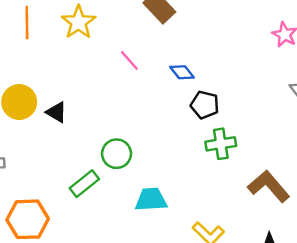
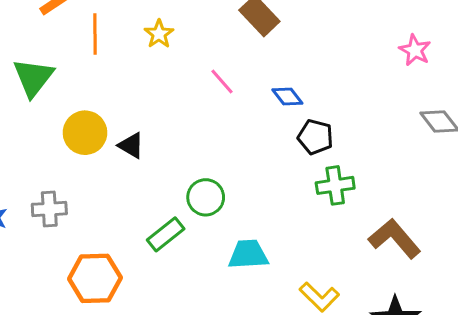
yellow star: (78, 22) -> (159, 34), size x0.7

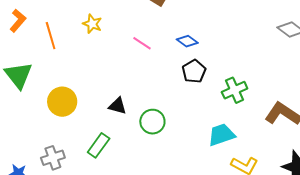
black pentagon: (315, 137) -> (194, 71), moved, turned -30
black triangle: (131, 145) -> (118, 106), moved
green rectangle: (166, 234) -> (99, 145), moved
cyan trapezoid: (248, 254) -> (221, 135), moved

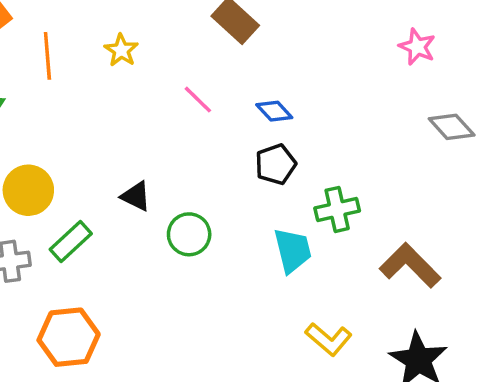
yellow circle: (62, 102) -> (28, 190), moved
cyan trapezoid: (221, 135) -> (293, 250), moved, turned 84
green rectangle: (99, 145) -> (71, 242), moved

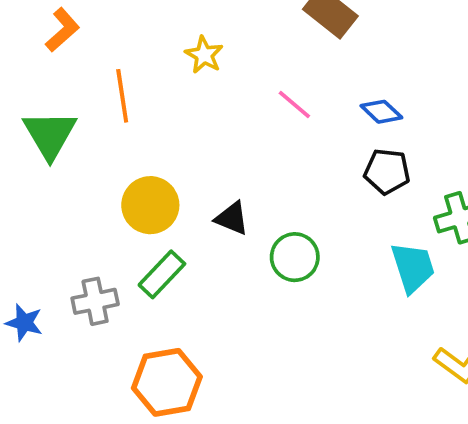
orange line: (47, 56) -> (122, 96), moved
black pentagon: (276, 164) -> (387, 171), turned 30
yellow circle: (28, 190) -> (150, 205), moved

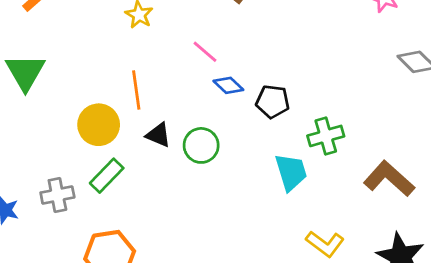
orange line: (122, 96) -> (136, 90), moved
blue diamond: (381, 112) -> (228, 85), moved
green circle: (295, 257) -> (201, 145), moved

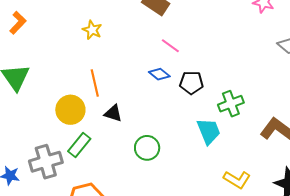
pink line: (205, 52) -> (170, 46), moved
green circle: (201, 145) -> (147, 148), moved
gray cross: (57, 195) -> (46, 162), size x1.4

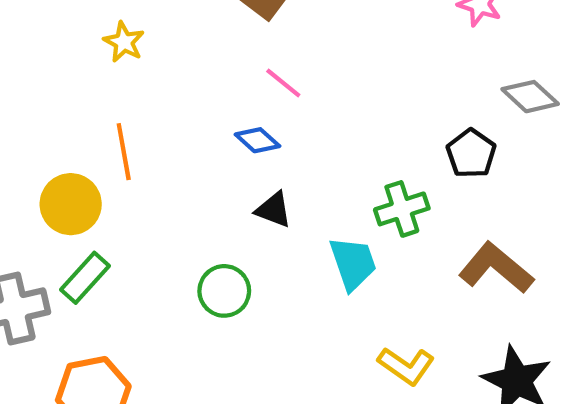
black pentagon: (191, 83) -> (471, 153), moved, turned 30
black triangle: (113, 113) -> (274, 210), moved

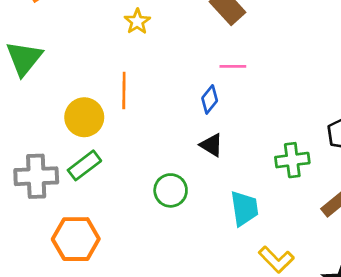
pink line: (283, 83) -> (233, 66), turned -50
blue diamond: (257, 140) -> (210, 99), turned 76
cyan trapezoid: (353, 263) -> (244, 208), moved

